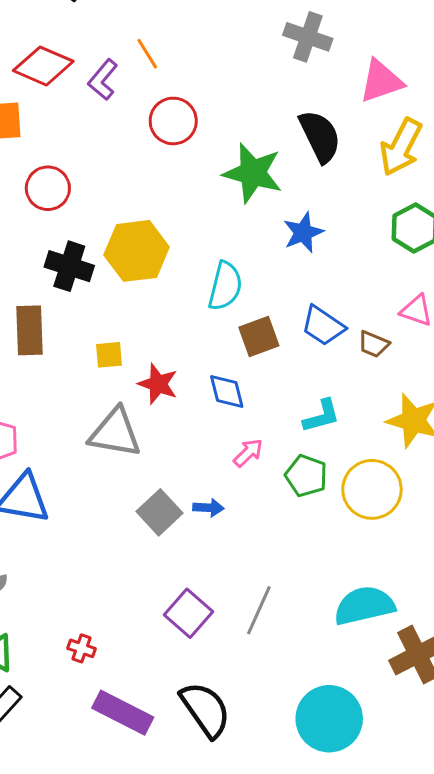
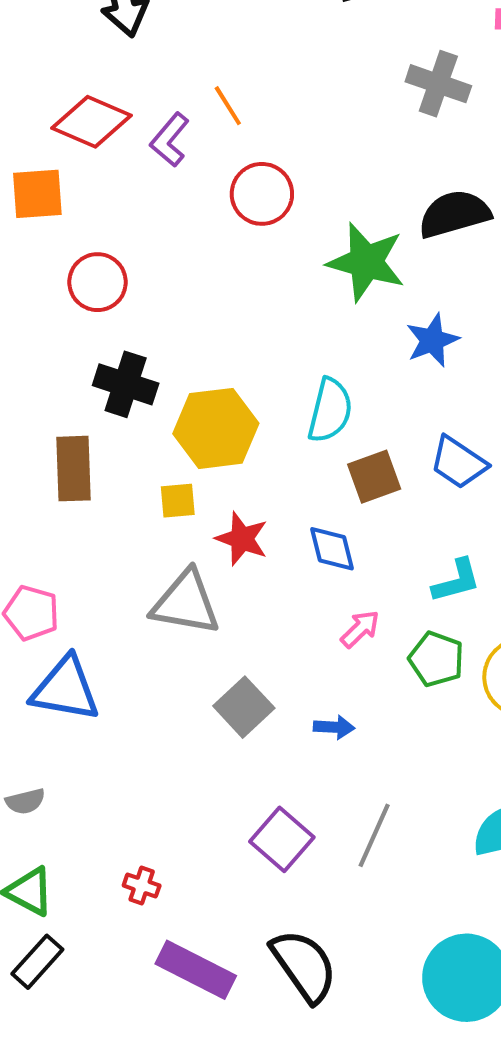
black semicircle: (320, 136) -> (454, 214), turned -80
yellow hexagon: (137, 251) -> (216, 428), moved
blue arrow: (208, 508) -> (334, 727), moved

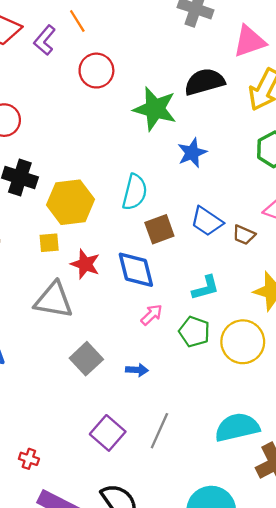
blue diamond: (332, 549) -> (136, 270), size x1.4

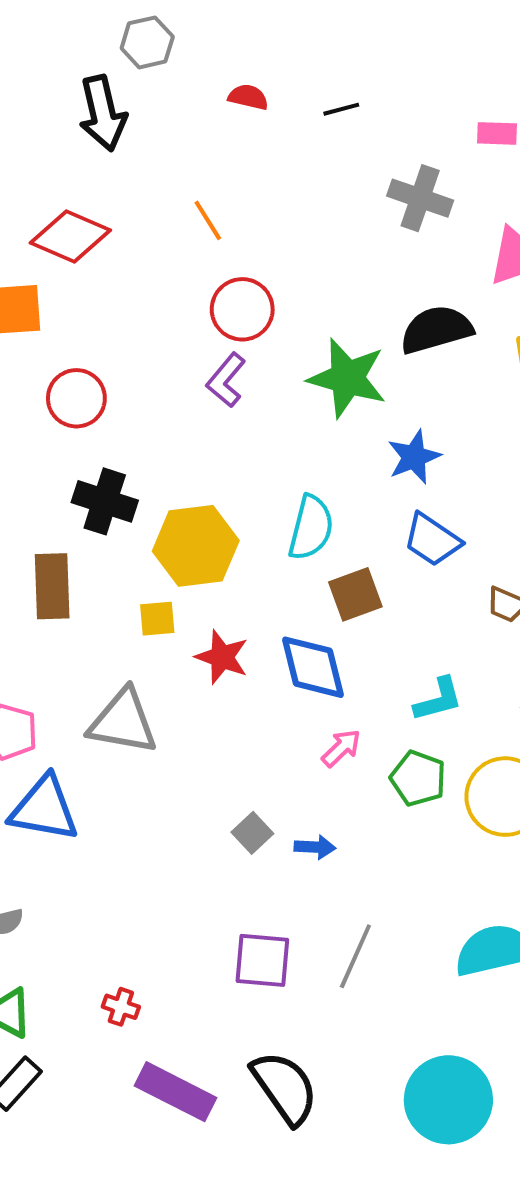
purple L-shape: (45, 40) -> (226, 380), moved
blue trapezoid: (207, 221) -> (432, 540), moved
gray triangle: (54, 300) -> (123, 722), moved
gray square: (86, 359) -> (252, 833), moved, size x0.7
purple square: (108, 433) -> (262, 960), turned -36

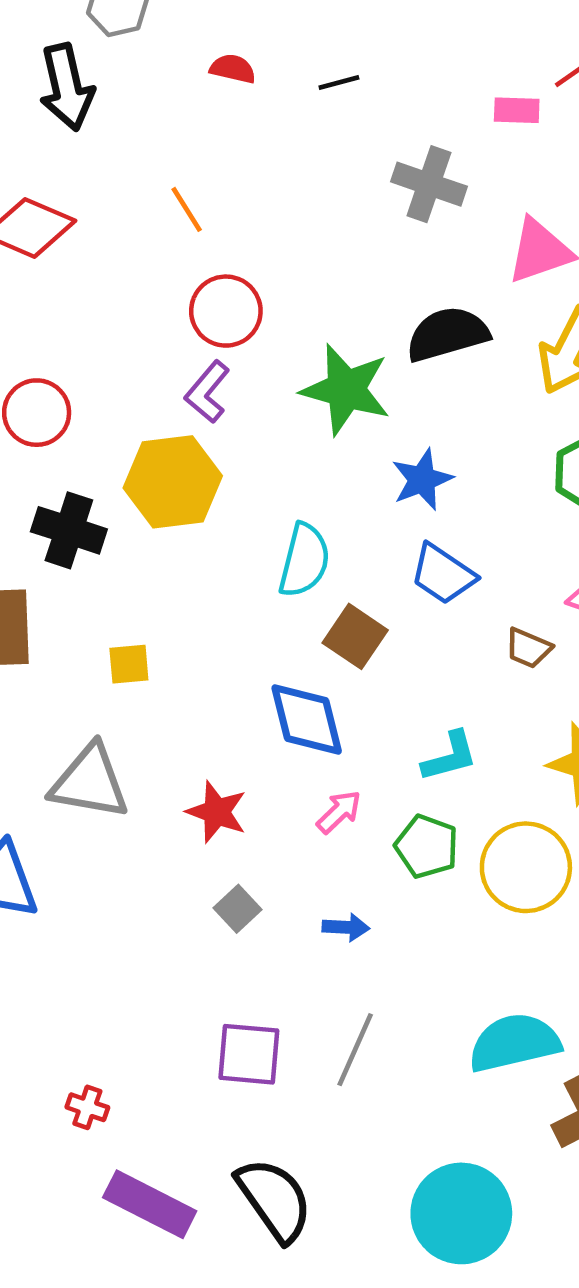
yellow hexagon: (196, 546) -> (173, 482), moved
brown square: (355, 594) -> (355, 636), turned -36
red star: (222, 657) -> (217, 812), moved
blue arrow: (315, 847) -> (346, 927), moved

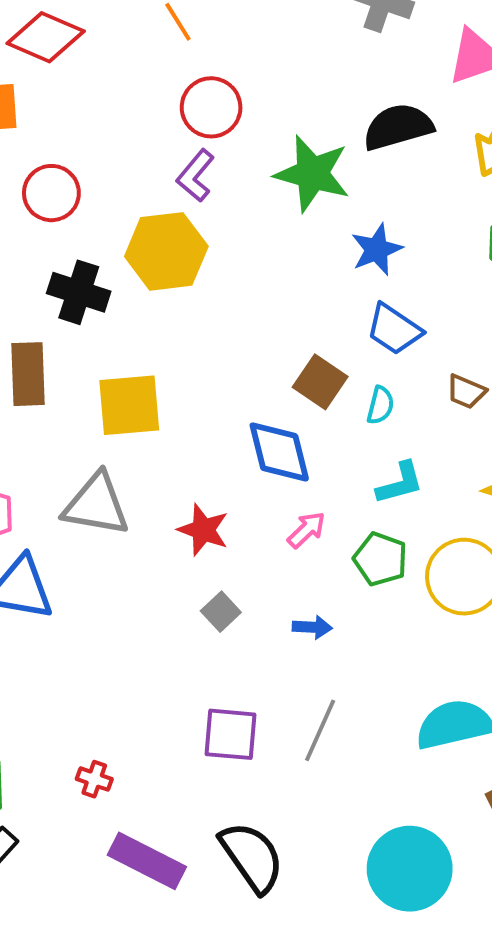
cyan semicircle: (304, 560) -> (380, 405), moved, size x0.6
yellow square: (129, 664) -> (129, 405), size x1.8

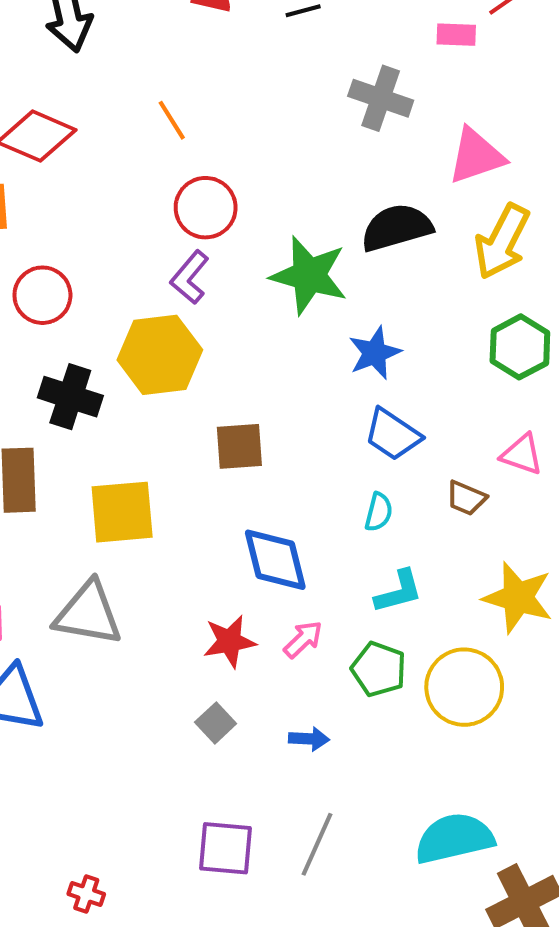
brown square: (320, 382) -> (239, 446), moved, turned -38
red star: (203, 530) -> (229, 641), moved, turned -30

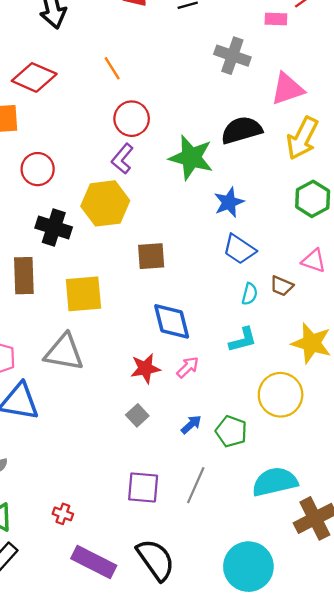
cyan semicircle: (379, 512) -> (250, 294), moved
green pentagon: (379, 669) -> (231, 431), moved
blue arrow: (309, 739) -> (191, 425), turned -45

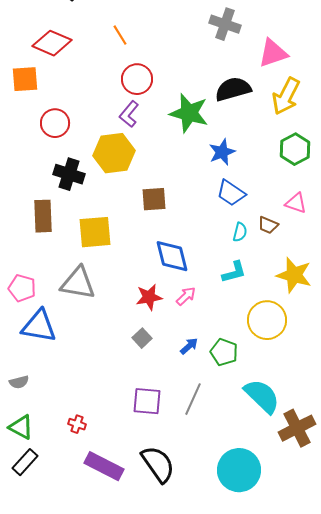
cyan semicircle: (275, 482) -> (262, 396), turned 57

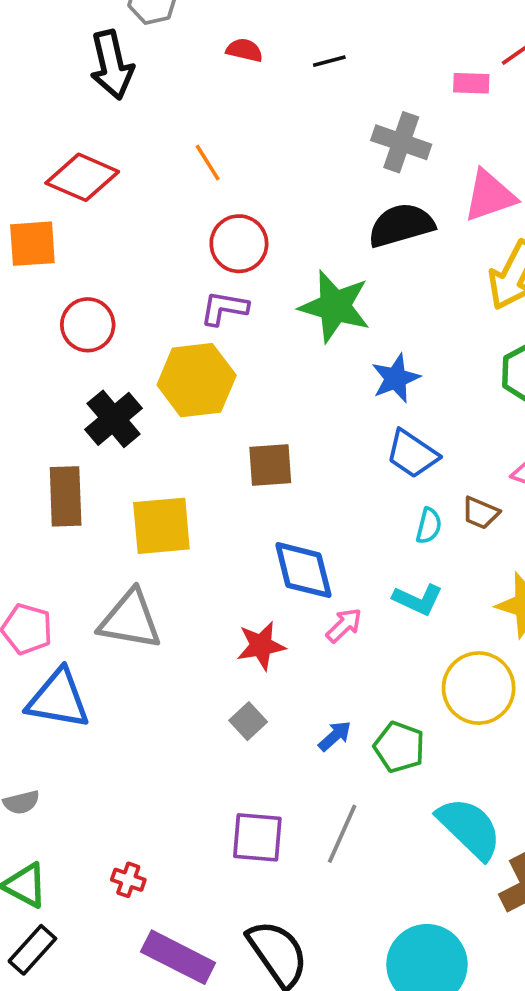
black semicircle: (233, 89) -> (401, 225), moved
purple L-shape: (129, 114) -> (224, 308), turned 60
black cross: (69, 174) -> (114, 419), turned 32
cyan L-shape: (234, 272) -> (418, 600), turned 40
pink arrow: (186, 296) -> (344, 625), moved

